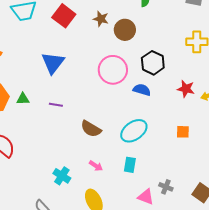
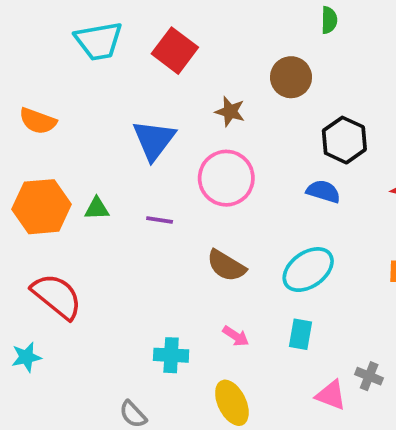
brown star: (101, 19) -> (230, 111), moved
pink circle: (113, 70) -> (226, 178), moved
cyan cross: (62, 176) -> (171, 355), turned -30

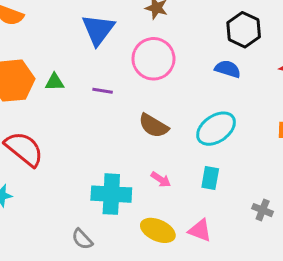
cyan cross: (171, 355) -> (111, 194), size x1.5
pink triangle: (331, 395) -> (200, 230), moved
yellow ellipse: (232, 403) -> (158, 230), turned -40

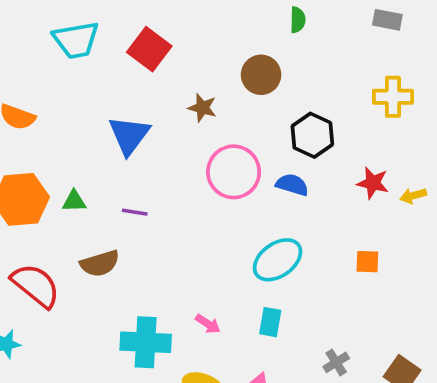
pink circle: (153, 59) -> (234, 172), moved
brown semicircle: (153, 126) -> (100, 263), moved, turned -48
gray cross: (263, 210) -> (336, 362), turned 36

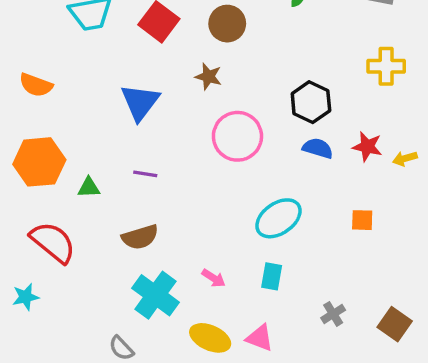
brown circle: (261, 75) -> (227, 24), moved
blue semicircle: (292, 185) -> (318, 148), moved
green triangle: (74, 201) -> (89, 188), moved
brown semicircle: (100, 263) -> (140, 237), moved
cyan cross: (146, 342) -> (155, 295), turned 33

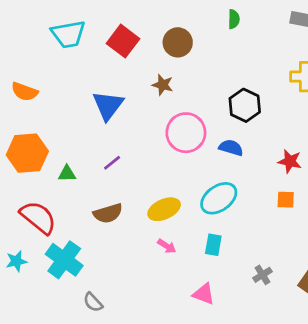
red star: (367, 147) -> (290, 161), moved
blue semicircle: (318, 148) -> (231, 148), moved
purple line: (145, 174) -> (112, 163), turned -48
cyan cross: (155, 295) -> (64, 260), moved
yellow ellipse: (210, 338) -> (164, 209), moved, turned -48

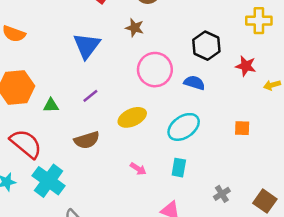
red star: (290, 161) -> (246, 66), moved
yellow ellipse: (164, 209) -> (132, 117), moved

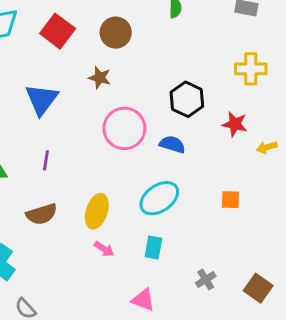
purple line: (90, 96) -> (46, 160), turned -42
yellow ellipse: (132, 117) -> (97, 211), moved, turned -48

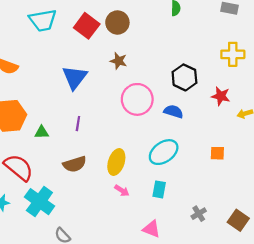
brown circle: (116, 33) -> (117, 22), moved

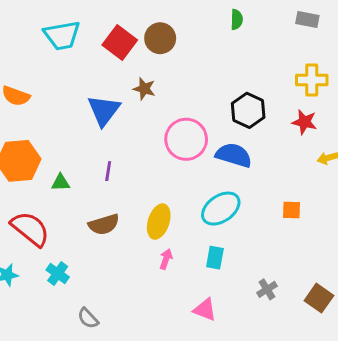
brown star: (119, 61) -> (144, 89), moved
red star: (221, 96) -> (304, 122), moved
blue semicircle: (173, 111) -> (234, 155), size x1.4
pink arrow: (122, 191) -> (166, 259), turned -104
cyan cross: (39, 202) -> (58, 274), size x0.6

